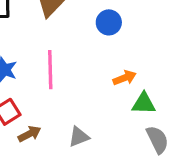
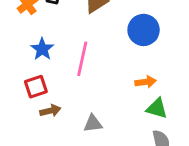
blue circle: (109, 22) -> (144, 30), size x1.4

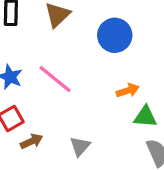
pink line: (82, 59) -> (55, 79), turned -52
gray triangle: (93, 124) -> (80, 146), turned -30

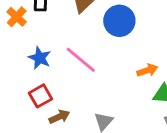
blue circle: (115, 35) -> (119, 21), moved

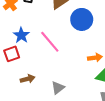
red square: (41, 96) -> (12, 54), moved

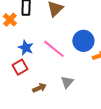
blue circle: (82, 19) -> (83, 41), moved
gray triangle: (58, 88) -> (67, 82), moved

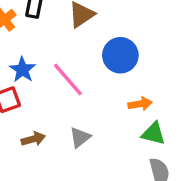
blue circle: (83, 41) -> (120, 55), moved

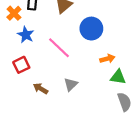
blue star: (22, 70) -> (26, 35), moved
brown arrow: (33, 139) -> (41, 89), turned -128

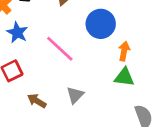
orange arrow: (107, 59) -> (124, 51), moved, turned -64
green triangle: (118, 77) -> (124, 77), moved

